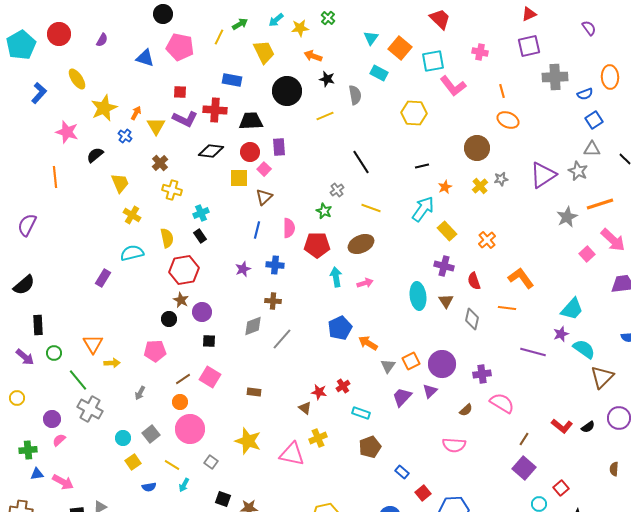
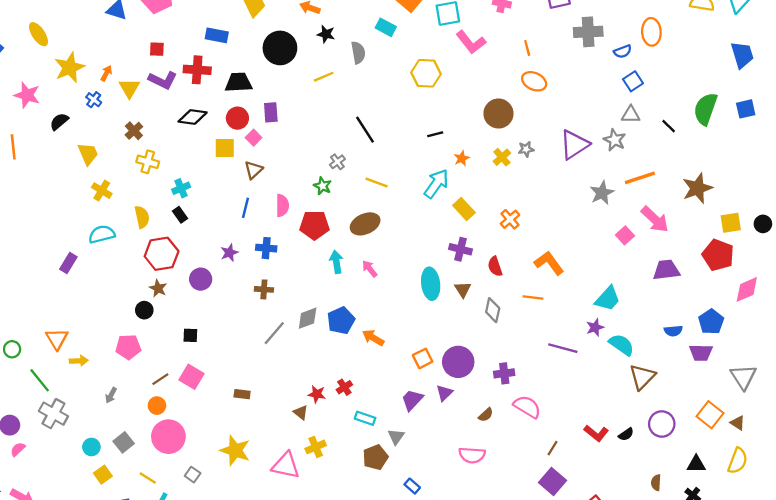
pink arrow: (365, 283) -> (370, 269), turned -112
purple circle: (202, 312) -> (201, 279), moved
gray diamond: (253, 326) -> (308, 318), moved
gray triangle: (388, 366) -> (396, 437), moved

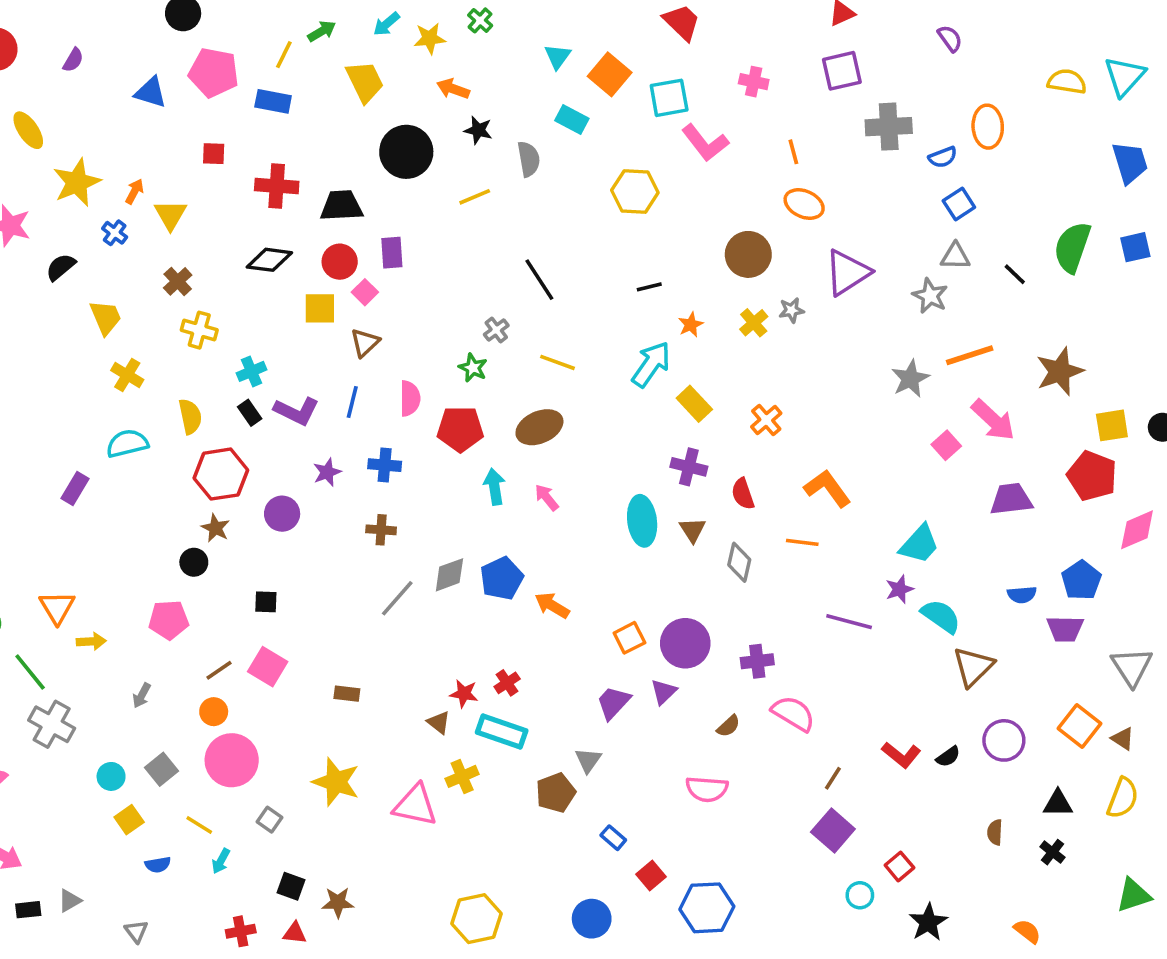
blue rectangle: (217, 35) -> (273, 101), moved
purple L-shape: (163, 80) -> (296, 411), moved
purple triangle: (574, 145) -> (847, 272), moved
cyan rectangle: (365, 418) -> (502, 731), moved, size x1.5

